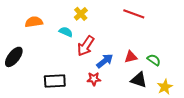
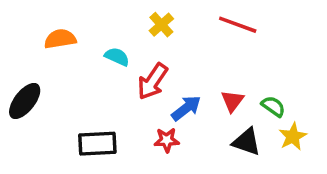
yellow cross: (81, 14) -> (161, 25), moved
red triangle: (131, 57) -> (232, 101), turned -40
yellow star: (165, 87) -> (293, 137), moved

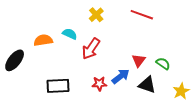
orange semicircle: (60, 39) -> (43, 40), moved
blue arrow: (186, 108) -> (121, 76), moved
yellow star: (293, 137) -> (181, 91), moved

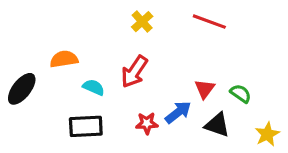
cyan semicircle: (70, 34) -> (94, 87), moved

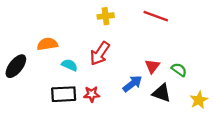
yellow cross: (142, 22) -> (106, 16), turned 35
red star: (147, 123) -> (92, 94), moved

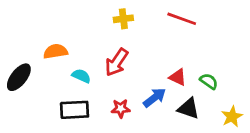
red triangle: (152, 66) -> (178, 77), turned -42
red star: (92, 94) -> (121, 108), moved

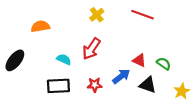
yellow cross: (123, 19) -> (97, 15), turned -32
orange semicircle: (56, 51) -> (40, 26), moved

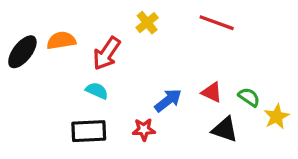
red arrow: (91, 49) -> (107, 53), moved
black ellipse: (15, 60) -> (22, 52), moved
blue arrow: (121, 76) -> (168, 100), moved
yellow star: (182, 91) -> (277, 117), moved

